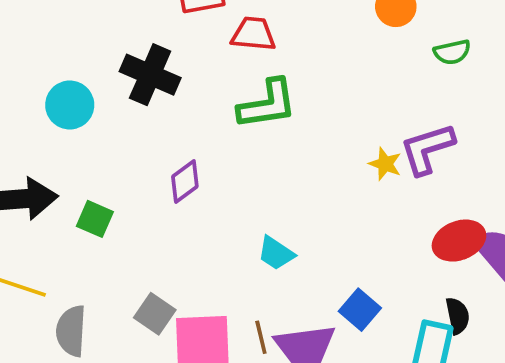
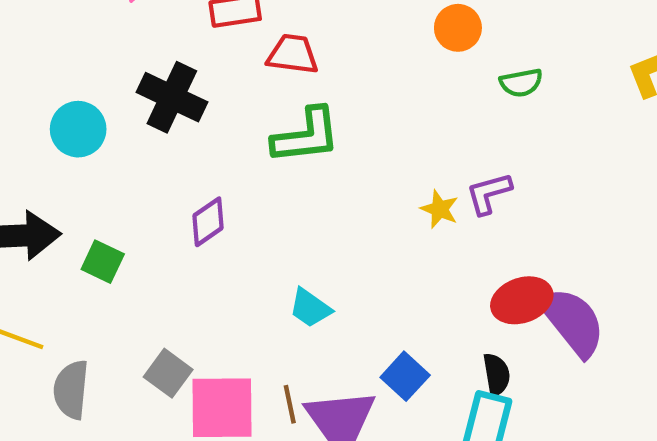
purple L-shape: (427, 149) -> (489, 193), size x0.7
black semicircle: (458, 316) -> (497, 375), moved

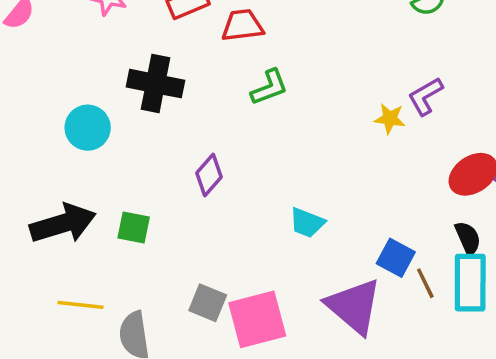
green L-shape: (306, 136) -> (269, 87), size x0.7
brown line: (290, 404) -> (425, 283), moved

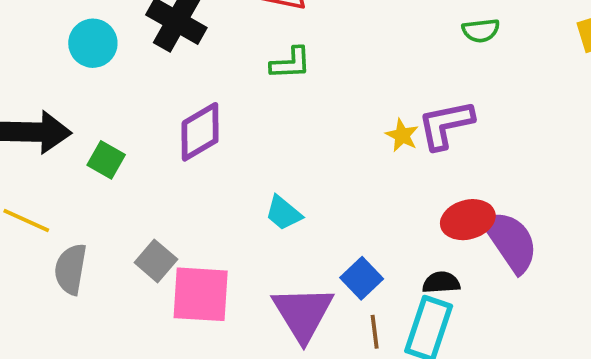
purple L-shape: (425, 96) -> (446, 125), size x1.4
purple diamond: (209, 175) -> (200, 132), size x1.4
black semicircle: (468, 238) -> (441, 283), turned -88
brown line: (425, 283) -> (375, 332), moved

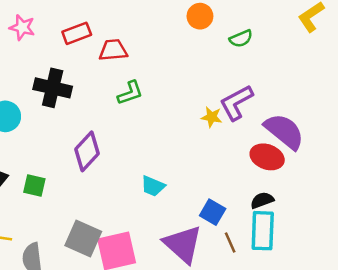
red ellipse: (468, 220) -> (267, 157), turned 52
purple semicircle: (510, 241) -> (284, 131), moved
gray square: (156, 261) -> (83, 239), size x1.4

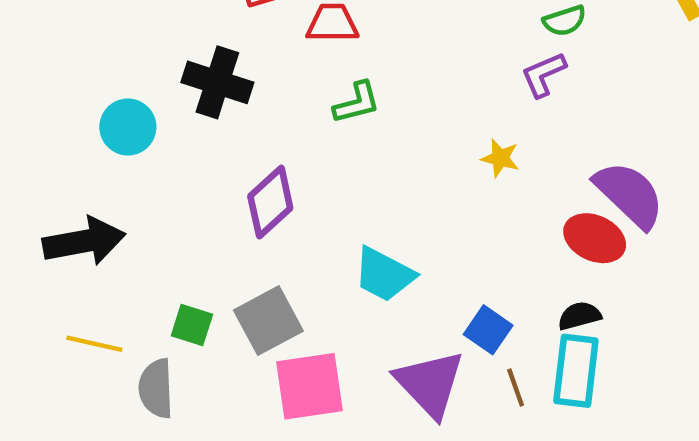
purple L-shape: (236, 103) -> (544, 75), moved, size x0.7
green square: (34, 186) -> (192, 325), moved
cyan trapezoid: (153, 186) -> (384, 274), size x1.4
gray square: (83, 239) -> (268, 321), moved, turned 33

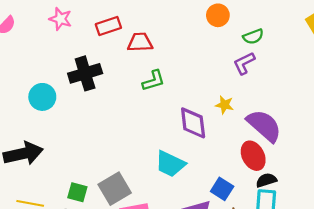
black cross: (217, 82) -> (85, 73), turned -32
purple semicircle: (629, 195) -> (264, 126), moved
purple diamond: (270, 202) -> (193, 123), moved, turned -52
red ellipse: (595, 238) -> (253, 156), moved, turned 40

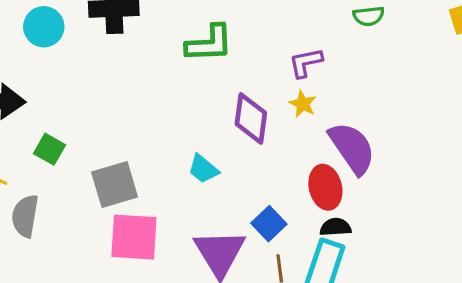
purple L-shape: (244, 63) -> (306, 63), moved
green L-shape: (153, 81) -> (209, 43), size x1.4
cyan trapezoid: (170, 164) -> (203, 169), size x0.7
green square: (77, 192) -> (49, 149), moved

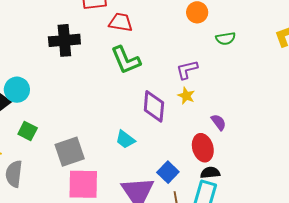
cyan circle: (44, 27) -> (17, 90), moved
green L-shape: (209, 43) -> (126, 60), turned 72
purple semicircle: (352, 148) -> (219, 122), size x0.5

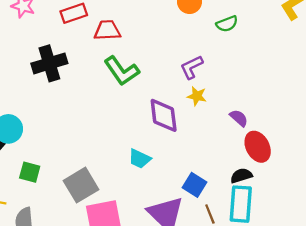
red ellipse: (203, 148) -> (258, 147), moved

